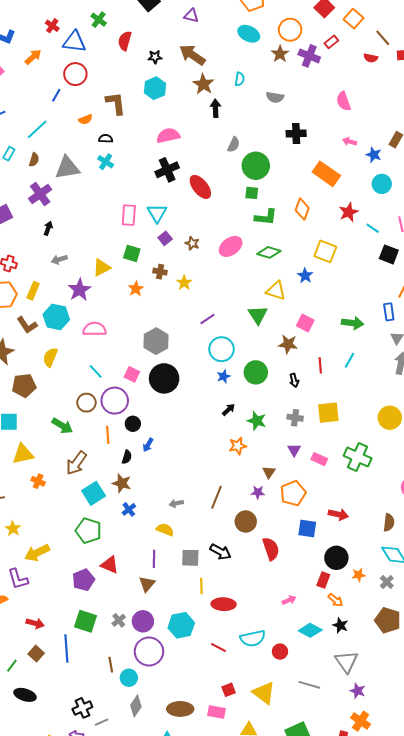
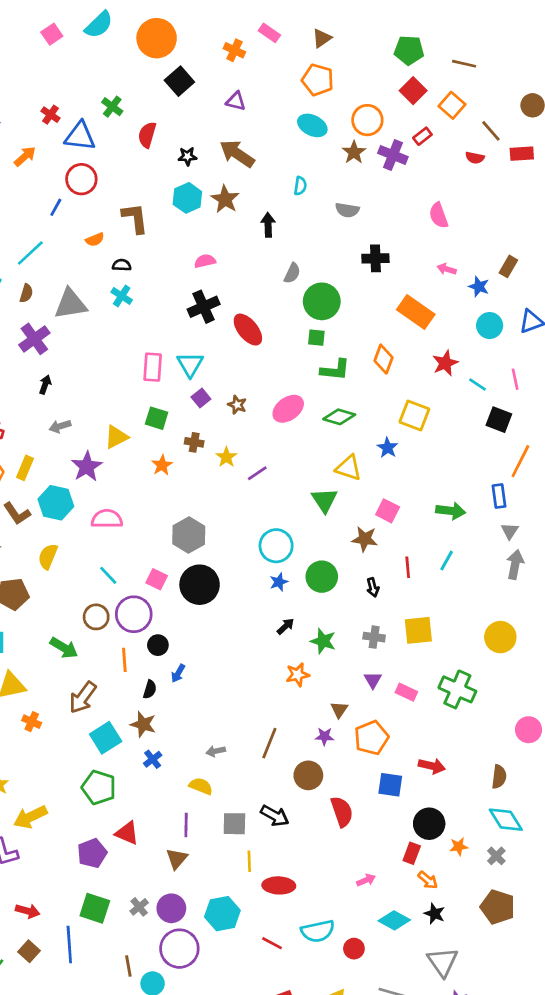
brown star: (203, 84) -> (225, 199), moved
pink semicircle: (168, 136) -> (205, 261), size x0.7
purple line: (207, 319) -> (257, 473), moved

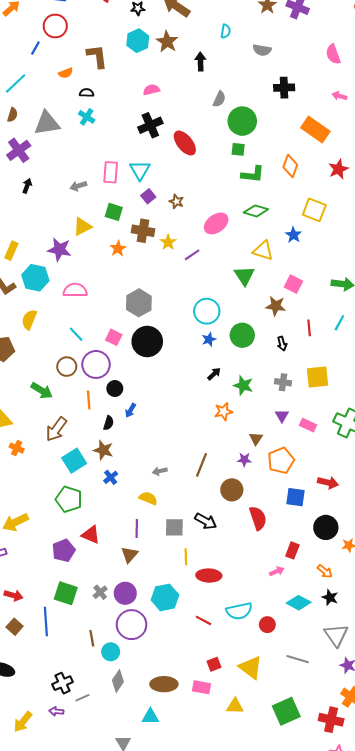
pink ellipse: (288, 409) -> (216, 223), moved
gray arrow: (60, 426) -> (78, 186), moved
brown cross: (194, 442) -> (143, 231), size x1.5
purple star: (87, 467) -> (59, 250), turned -30
red rectangle: (412, 853) -> (292, 550), moved

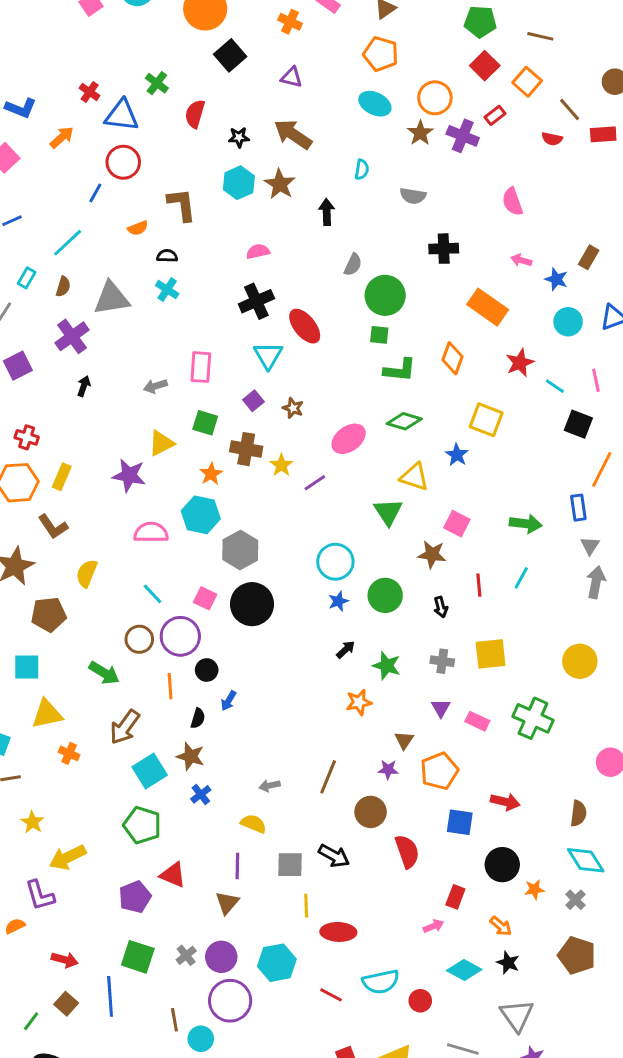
cyan triangle: (140, 170) -> (268, 355), moved
cyan hexagon: (35, 278) -> (201, 515), moved

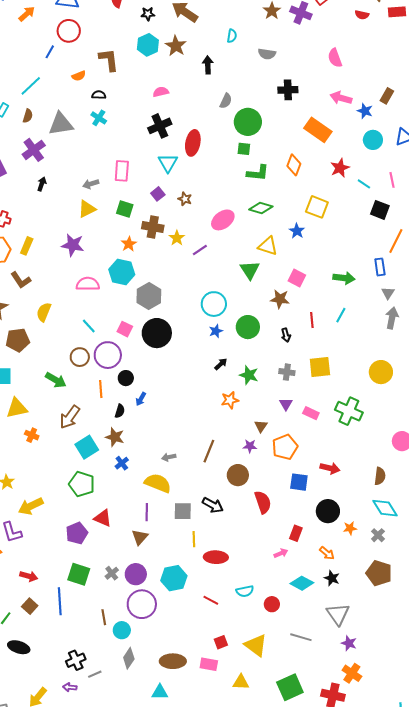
pink arrow: (521, 260) -> (341, 98), size x1.5
red ellipse: (305, 326) -> (193, 143), turned 50
yellow triangle: (161, 443) -> (87, 209), moved
yellow semicircle: (253, 824) -> (158, 483), size x1.5
cyan semicircle: (381, 982) -> (245, 591), size x0.7

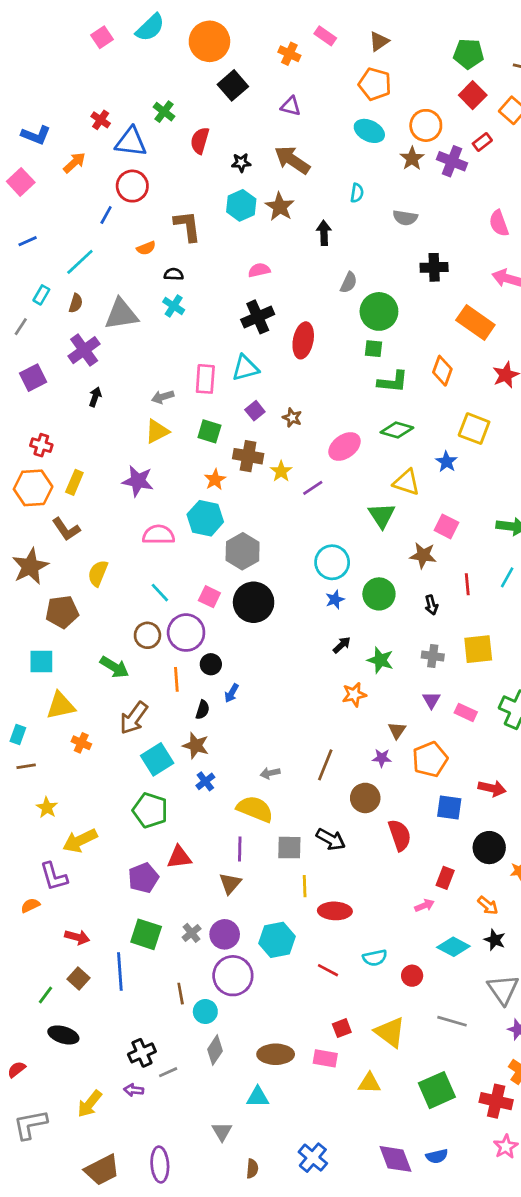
cyan triangle: (168, 163) -> (245, 368), moved, turned 45
red triangle: (103, 518) -> (179, 857), turned -30

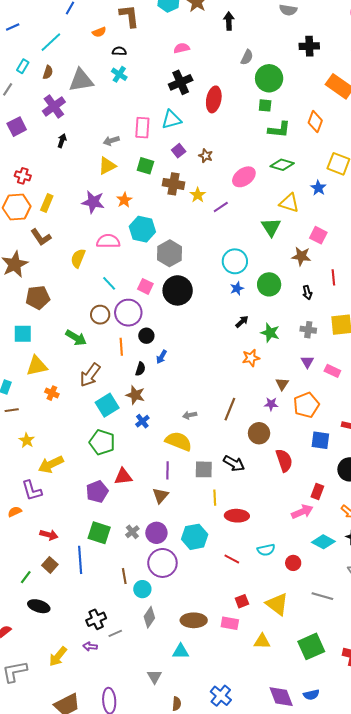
orange star: (215, 480) -> (124, 200), moved
yellow semicircle: (98, 573) -> (78, 258), moved
pink arrow: (424, 905) -> (302, 512), size x1.5

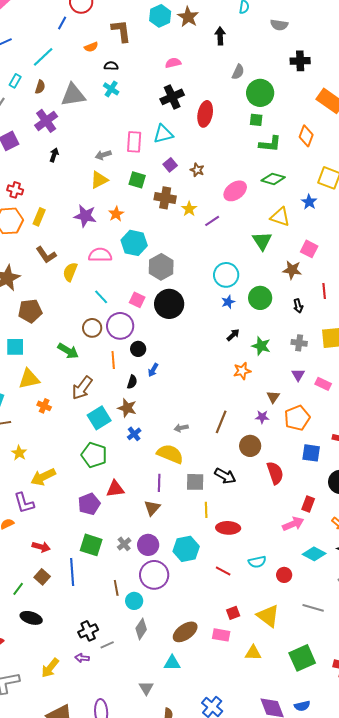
brown L-shape: (41, 237) -> (46, 255), moved
brown ellipse: (194, 620) -> (185, 632), turned -35

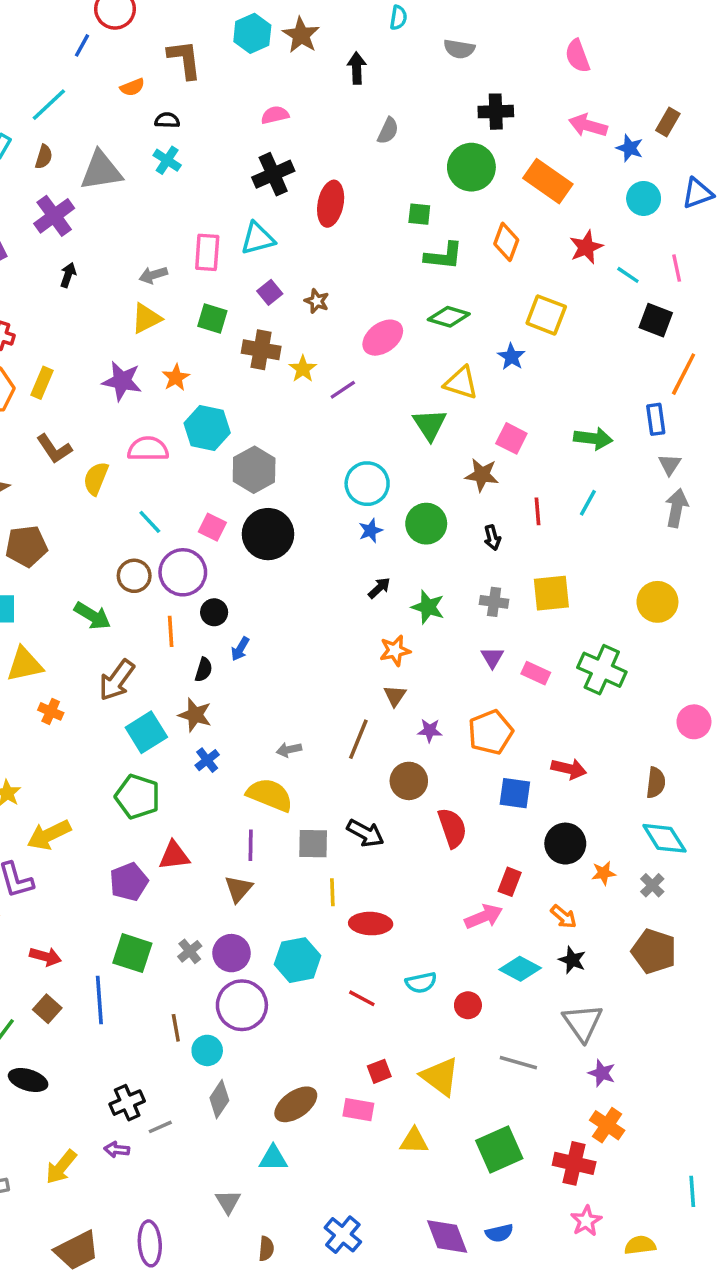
green circle: (260, 93) -> (471, 167), moved
brown triangle: (273, 397) -> (395, 696), moved

